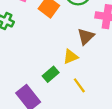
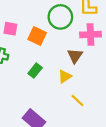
green rectangle: (51, 74) -> (35, 71), moved

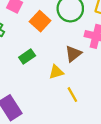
yellow line: (78, 101) -> (72, 95), moved

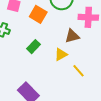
brown triangle: (73, 54) -> (72, 36), turned 35

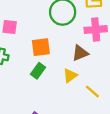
orange square: (38, 14) -> (41, 47), moved, turned -30

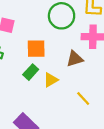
yellow triangle: (70, 76) -> (51, 80), moved

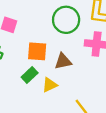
brown triangle: (75, 59) -> (63, 61), moved

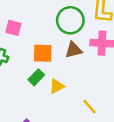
brown triangle: (63, 61) -> (74, 50), moved

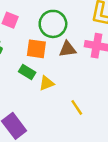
green circle: (70, 20) -> (53, 24), moved
green rectangle: (36, 77) -> (27, 72), turned 70

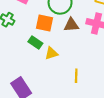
yellow line: (77, 107) -> (76, 76), turned 32

